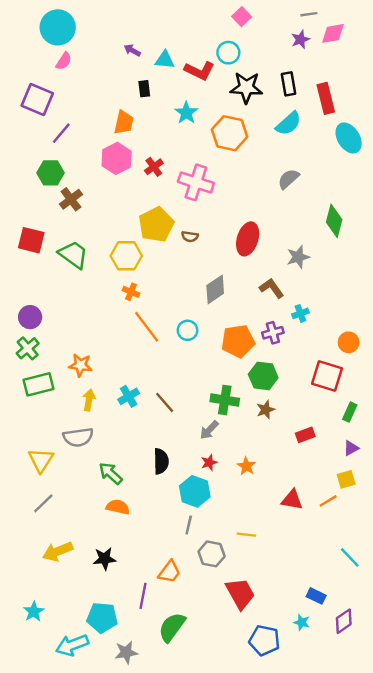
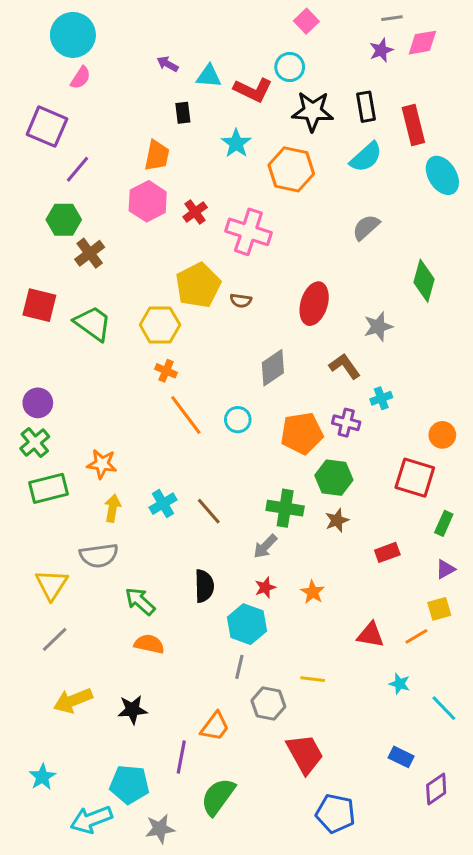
purple cross: (273, 333) -> (346, 423), turned 30
cyan star: (302, 622) -> (400, 684), moved

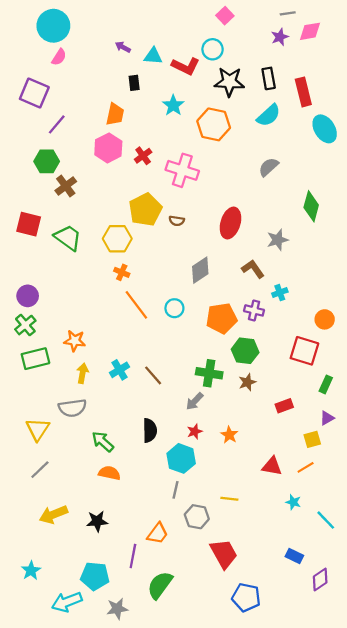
yellow square: (439, 609) -> (312, 439), moved

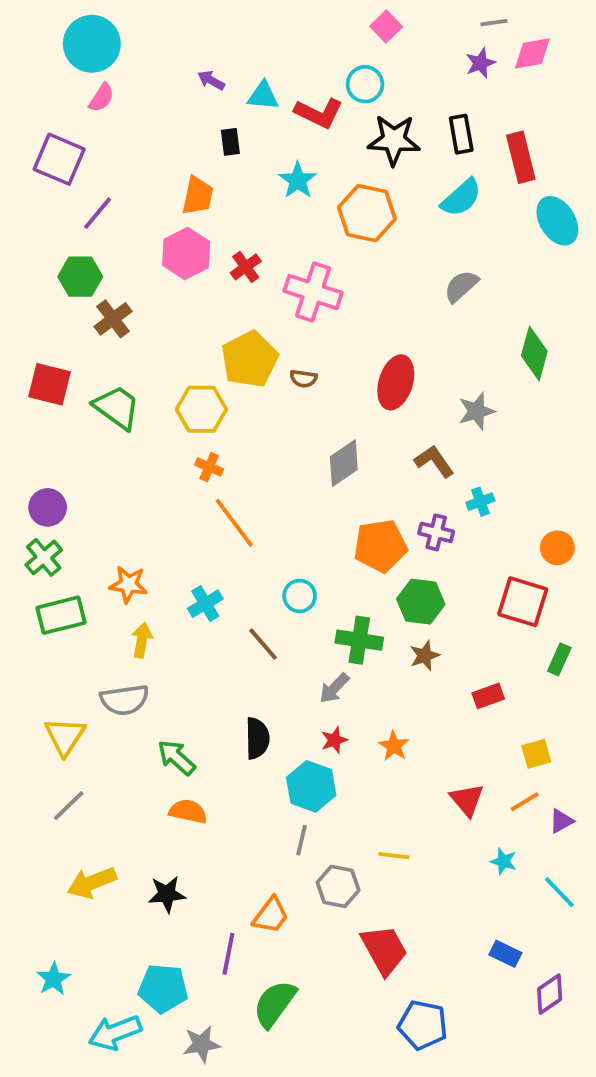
cyan circle: (174, 308) -> (300, 596), moved
cyan cross: (120, 370) -> (205, 604), moved
purple triangle: (327, 418) -> (561, 821), moved
red triangle: (272, 466) -> (467, 800), turned 40

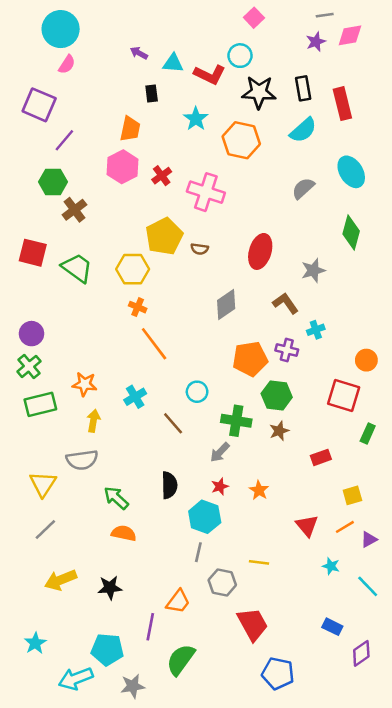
cyan ellipse: (557, 221) -> (351, 172), moved

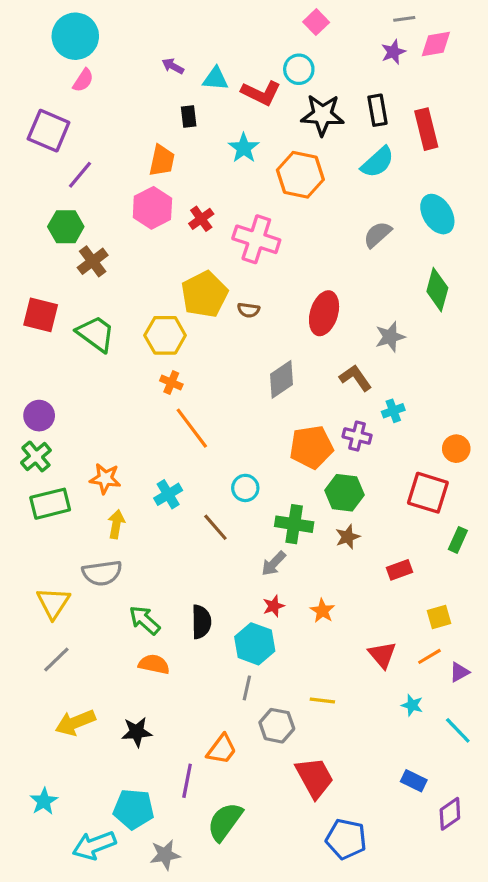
black semicircle: (169, 485) -> (201, 622), moved

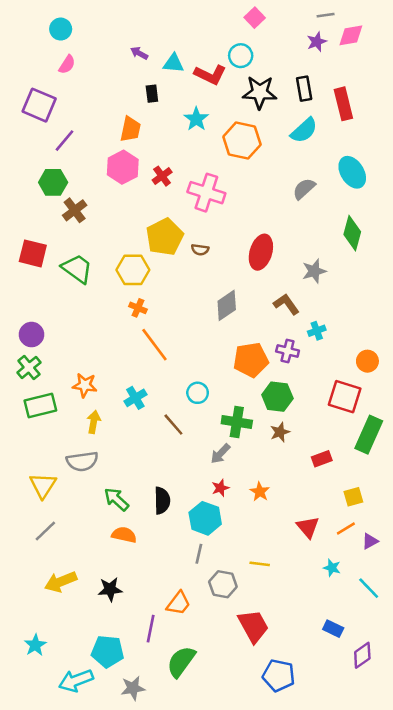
cyan circle: (75, 36) -> (61, 29), size x0.6
green rectangle: (458, 540) -> (369, 435), size x1.8

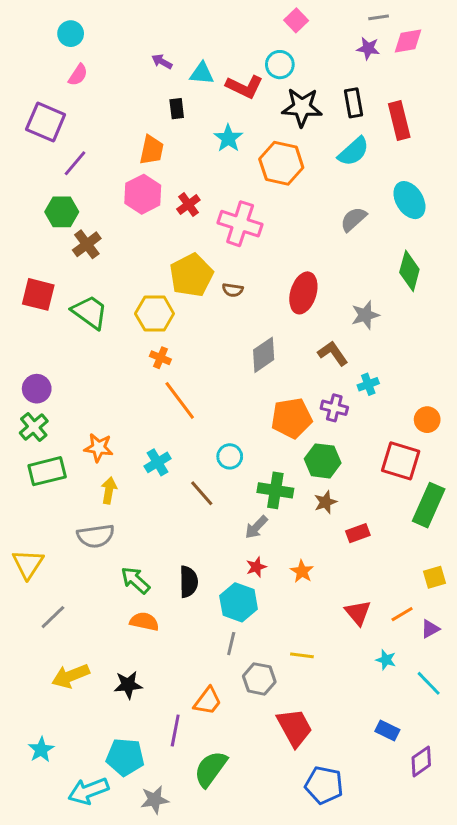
purple star: (317, 42) -> (368, 48), turned 30
red rectangle: (322, 459) -> (358, 533), moved
yellow triangle: (43, 485) -> (28, 564), moved
yellow square: (353, 497) -> (435, 577), moved

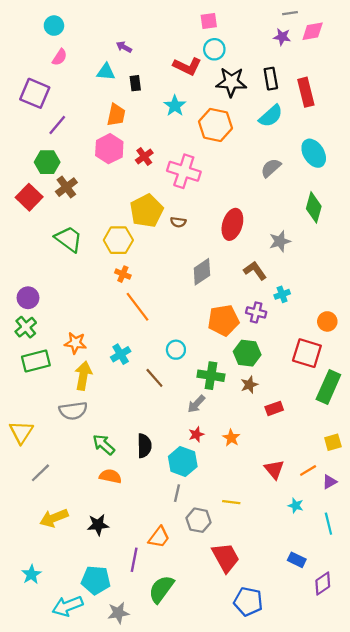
pink square: (296, 20) -> (209, 21), moved, turned 36
cyan triangle: (202, 73) -> (106, 72), moved
red square: (38, 294) -> (29, 197), moved, turned 30
yellow arrow: (109, 490) -> (83, 376), size x1.4
cyan line: (429, 683) -> (328, 524), turned 30

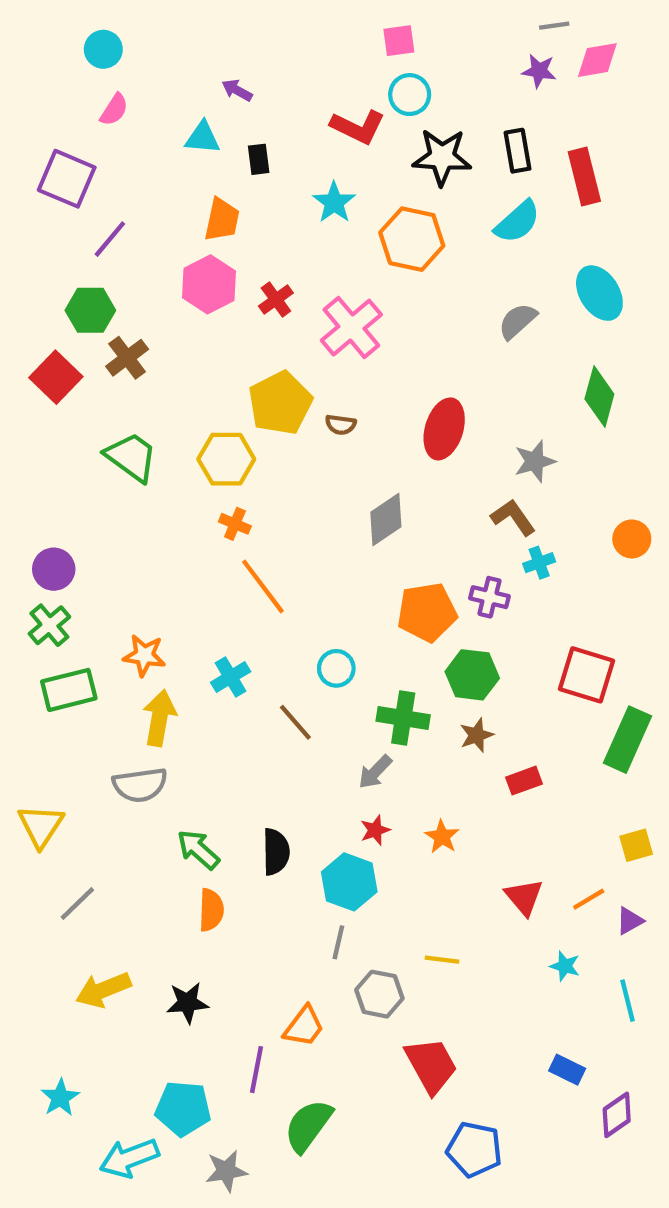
pink cross: (184, 171) -> (351, 328), turned 32
brown L-shape: (255, 271) -> (513, 517), moved
orange circle: (327, 321) -> (632, 539), moved
orange semicircle: (110, 476) -> (211, 910), turned 80

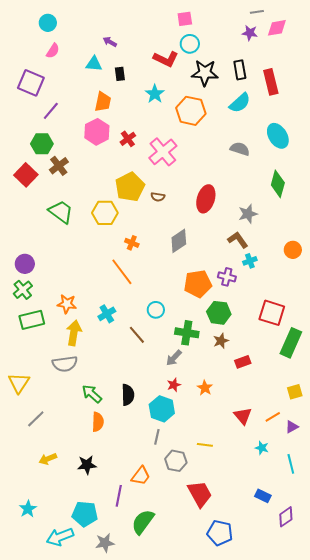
gray semicircle: (517, 321) -> (240, 149), turned 60
orange cross: (235, 524) -> (132, 243), moved
yellow arrow: (103, 990) -> (48, 459), size x0.7

